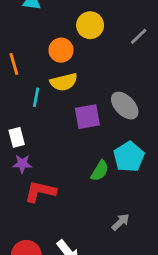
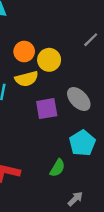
yellow circle: (90, 25) -> (49, 60), moved
green semicircle: (100, 171) -> (57, 168), moved

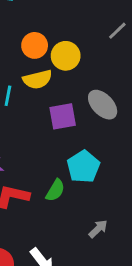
cyan pentagon: (82, 143) -> (83, 167), moved
green semicircle: (57, 168) -> (55, 190), moved

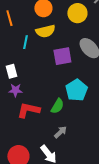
yellow circle: (66, 56) -> (77, 13), moved
gray arrow: (98, 229) -> (60, 132), moved

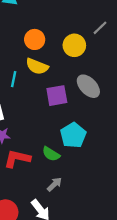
yellow semicircle: (45, 31) -> (37, 66), turned 36
green semicircle: (57, 106) -> (51, 154), turned 91

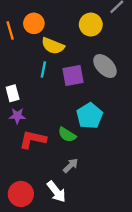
orange circle: (35, 39) -> (34, 23), moved
cyan line: (14, 79) -> (43, 70), moved

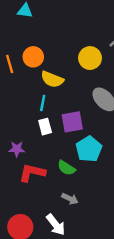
purple square: (73, 75) -> (72, 122), moved
white rectangle: (13, 93) -> (45, 127), moved
gray arrow: (71, 166) -> (70, 199), turned 70

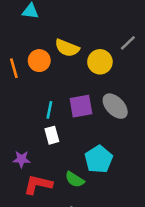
yellow semicircle: (52, 79) -> (67, 48), moved
purple square: (72, 122) -> (81, 106), moved

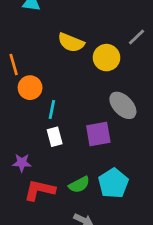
orange circle: (39, 61) -> (30, 88), moved
purple square: (81, 106) -> (98, 134), moved
cyan pentagon: (99, 159) -> (113, 183), moved
green semicircle: (75, 179) -> (79, 185), turned -60

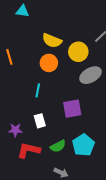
orange circle: (30, 88) -> (49, 63), moved
gray ellipse: (123, 105) -> (90, 75), moved, turned -75
white rectangle: (55, 137) -> (40, 121), moved

